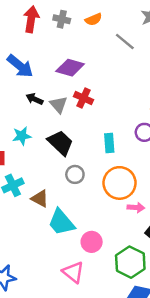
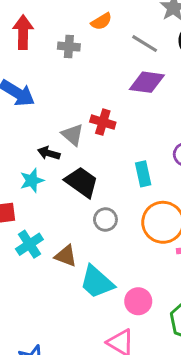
gray cross: (62, 19) -> (69, 47), moved
purple diamond: (70, 68) -> (147, 82), moved
black arrow: (35, 99) -> (49, 153), moved

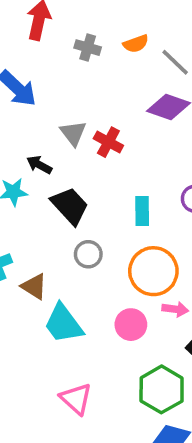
orange semicircle: (101, 21) -> (136, 44), moved
gray triangle: (73, 135) -> (73, 133), moved
pink circle: (138, 301) -> (131, 325), moved

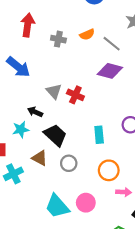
orange circle: (153, 271) -> (109, 170), size x0.7
brown triangle: (34, 286) -> (40, 158), moved
pink circle: (131, 325) -> (86, 203), moved

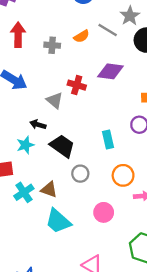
gray line: (112, 44) -> (108, 30), moved
red cross: (75, 95) -> (77, 85), moved
brown triangle: (40, 158) -> (49, 190), moved
cyan trapezoid: (57, 206) -> (58, 221), moved

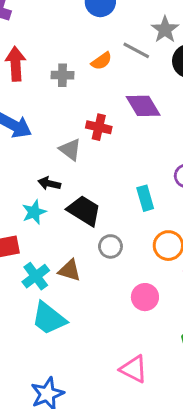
purple diamond: (110, 71) -> (143, 106), turned 55
cyan trapezoid: (58, 221) -> (49, 318), moved

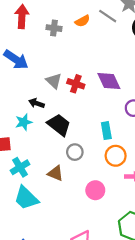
purple diamond: (143, 106) -> (109, 81), moved
red cross: (99, 127) -> (76, 84), moved
cyan rectangle: (145, 198) -> (106, 131), moved
brown triangle: (70, 270) -> (55, 173), moved

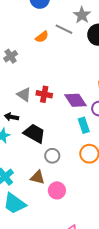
gray cross: (54, 28) -> (11, 56), moved, turned -32
purple diamond: (109, 81) -> (76, 100), moved
cyan rectangle: (106, 131) -> (84, 125), moved
pink circle: (95, 190) -> (57, 190), moved

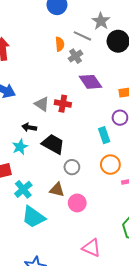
orange semicircle: (42, 37) -> (60, 44), turned -56
gray cross: (11, 56) -> (75, 56), moved
purple diamond: (76, 100) -> (91, 82), moved

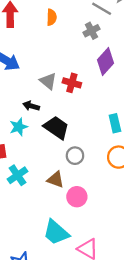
orange semicircle: (60, 44) -> (52, 17), moved
purple diamond: (91, 82) -> (106, 61), turned 70
cyan trapezoid: (33, 217) -> (56, 232), moved

